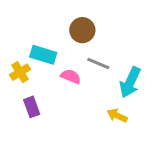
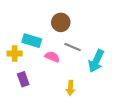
yellow cross: (20, 72) -> (15, 53), turned 32
yellow arrow: (117, 116) -> (70, 88), moved, turned -112

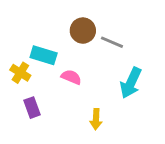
gray line: (73, 47) -> (112, 42), moved
yellow cross: (15, 53) -> (20, 73), turned 32

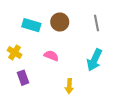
gray line: (112, 42) -> (97, 23), moved, turned 56
cyan rectangle: (44, 55) -> (31, 25), moved

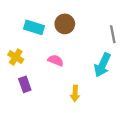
gray line: (97, 23) -> (113, 34), moved

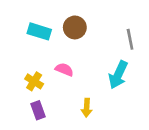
yellow cross: (16, 57) -> (34, 81), moved
purple rectangle: (25, 84) -> (38, 110), moved

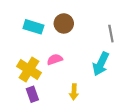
pink semicircle: (64, 70) -> (55, 59), turned -40
yellow cross: (34, 81) -> (29, 69), size x1.5

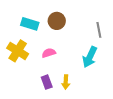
yellow cross: (29, 69) -> (18, 51), moved
purple rectangle: (32, 94) -> (47, 82), moved

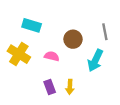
brown circle: (57, 21) -> (73, 39), moved
pink semicircle: (49, 53) -> (52, 56), turned 32

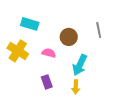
cyan arrow: (95, 60) -> (80, 65), moved
yellow arrow: (70, 87) -> (76, 87), moved

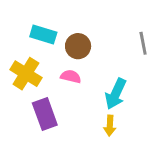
brown circle: (69, 37) -> (78, 46), moved
purple rectangle: (47, 82) -> (45, 114), moved, size x1.5

